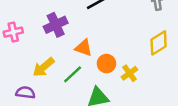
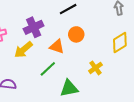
orange circle: (106, 64) -> (76, 34), moved
yellow arrow: (44, 67) -> (23, 50), moved

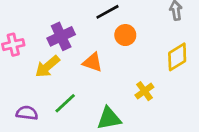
orange circle: (76, 34) -> (125, 35), moved
green line: (48, 69) -> (65, 103), moved

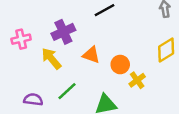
orange circle: (125, 35) -> (120, 65), moved
yellow arrow: (47, 66) -> (51, 58), turned 90

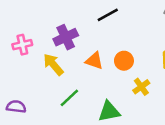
orange circle: (120, 65) -> (124, 61), moved
purple semicircle: (33, 100) -> (16, 107), moved

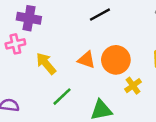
purple cross: (66, 37) -> (29, 18), moved, turned 35
orange circle: (124, 61) -> (116, 60), size x1.5

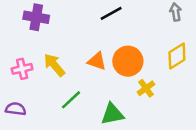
pink cross: (15, 44) -> (22, 69), moved

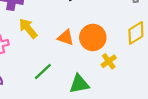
yellow arrow: (54, 65) -> (28, 28), moved

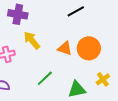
yellow cross: (109, 61) -> (103, 79), moved

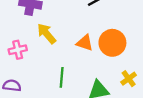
green line: (45, 78) -> (62, 77), turned -42

